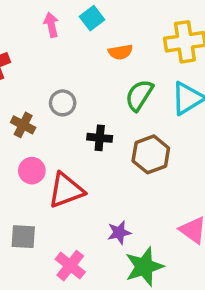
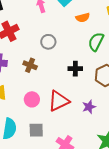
gray circle: (63, 103) -> (48, 42), moved
pink circle: (32, 171) -> (32, 99), moved
purple star: (119, 232) -> (89, 107), moved

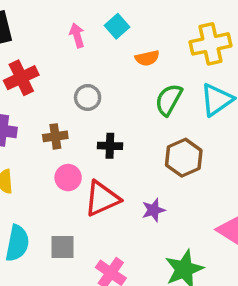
brown cross: (30, 65) -> (55, 136), turned -32
black cross: (75, 69) -> (110, 146), moved
pink circle: (32, 99) -> (68, 178), moved

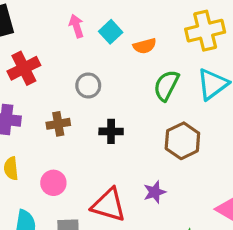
cyan square: (117, 26) -> (111, 32), moved
pink circle: (68, 178) -> (53, 183), moved
red triangle: (102, 198) -> (109, 205), moved, turned 42

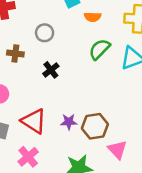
black cross: (111, 131) -> (51, 70), turned 35
brown hexagon: (182, 141) -> (95, 126), moved

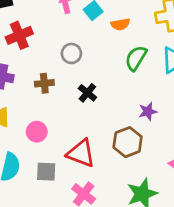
purple star: (69, 122) -> (148, 111), moved
brown hexagon: (95, 126) -> (128, 142), moved

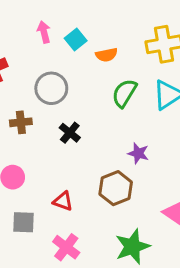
gray circle: (71, 53) -> (51, 88), size x1.4
purple star: (148, 111) -> (138, 153), turned 30
red triangle: (81, 153) -> (63, 201), size x0.6

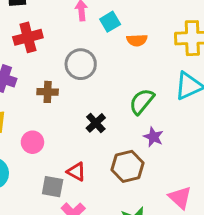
green semicircle: (124, 93) -> (142, 102), moved
black cross: (70, 133) -> (96, 123), moved
gray square: (24, 222) -> (53, 187), moved

